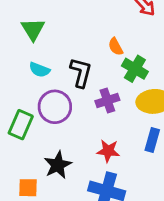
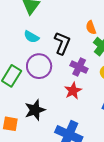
purple cross: (107, 101) -> (79, 67), turned 36
red star: (108, 151) -> (73, 91), moved, turned 30

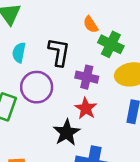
cyan semicircle: (31, 37) -> (19, 53), turned 84
black star: (35, 110) -> (67, 133), moved

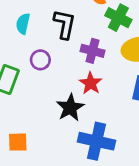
purple circle: (37, 87) -> (40, 60), size x0.6

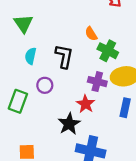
purple cross: (93, 51) -> (97, 82), moved

